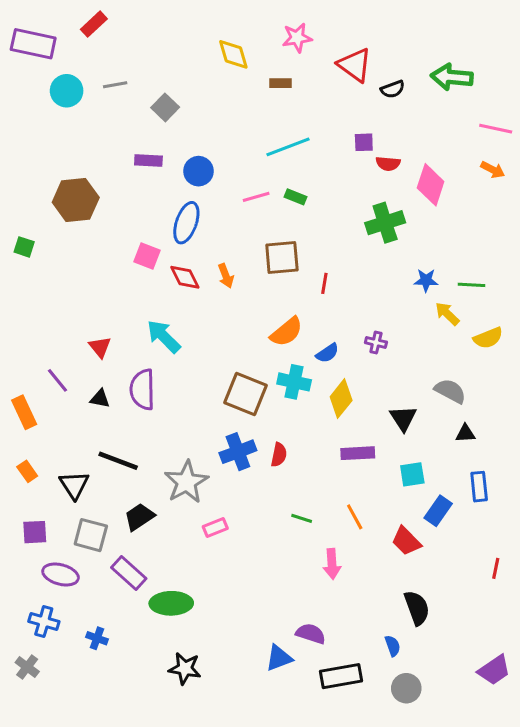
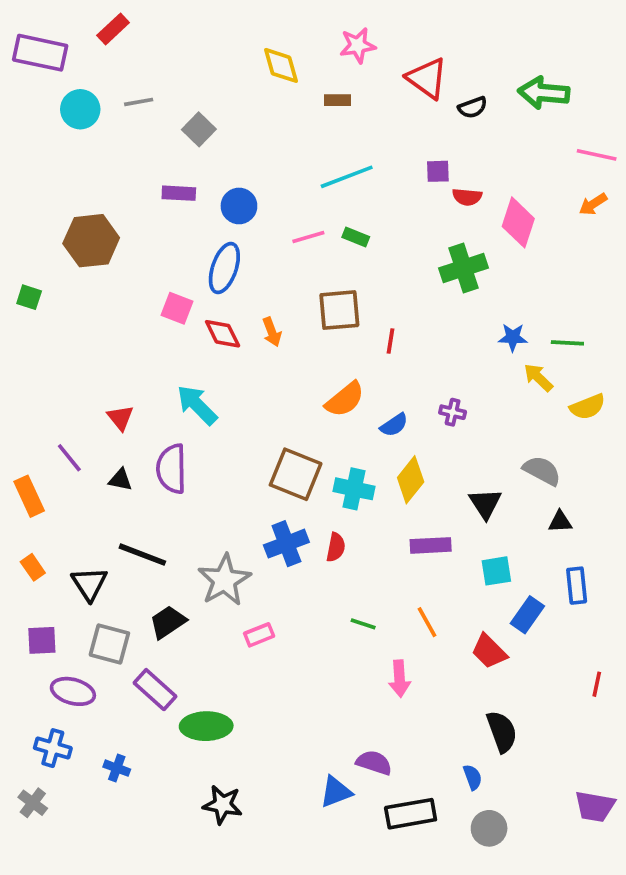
orange arrow: (493, 170) -> (593, 204), turned 120
cyan cross: (294, 382) -> (354, 489), moved
purple trapezoid: (494, 670) -> (595, 806), turned 44

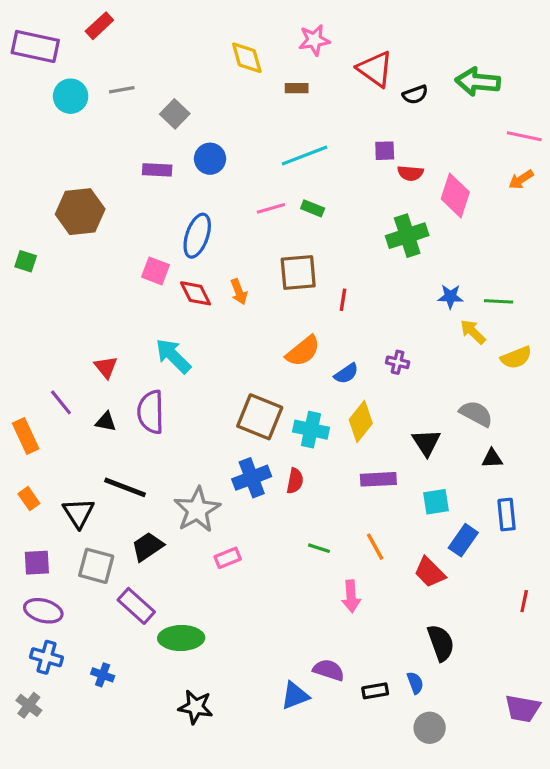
blue circle: (239, 206) -> (210, 159), moved
purple ellipse: (73, 691) -> (43, 611), moved
black rectangle: (411, 814) -> (375, 691), moved, size x0.6

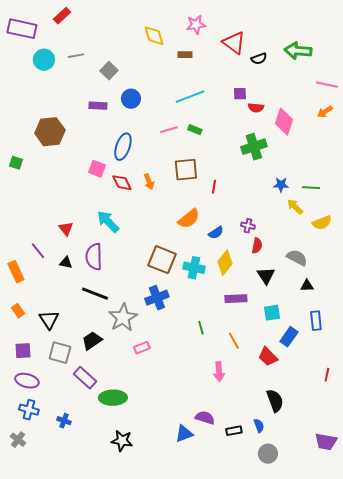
red semicircle: (295, 481) -> (257, 246), moved
black line: (125, 487) -> (95, 294), moved
green line: (319, 548) -> (201, 328), moved, turned 56

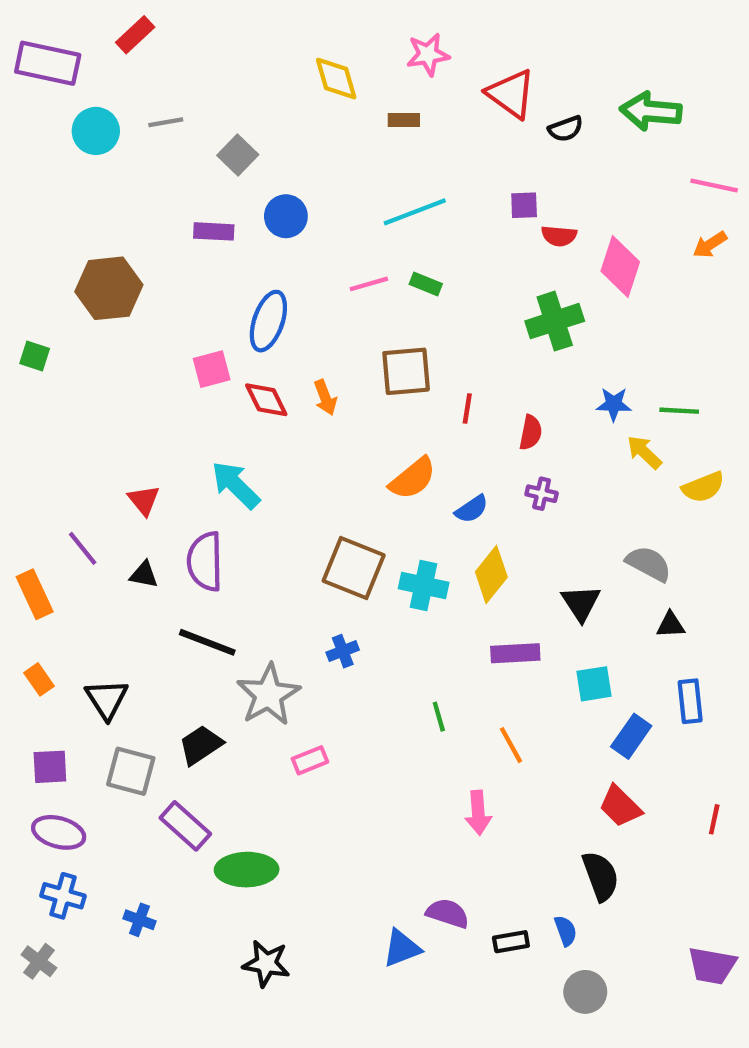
pink square: (97, 169) -> (212, 369), turned -36
red semicircle: (257, 246) -> (531, 433), moved
blue cross: (157, 298) -> (343, 651), size x0.6
red trapezoid: (268, 357) -> (620, 806), moved

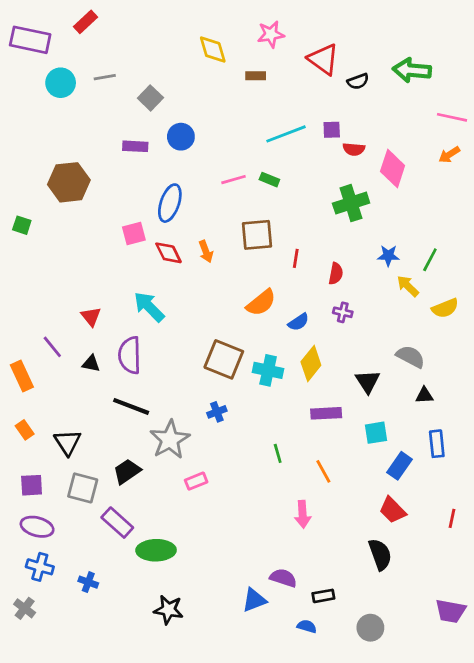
cyan line: (415, 212) -> (286, 134), moved
green line: (679, 411) -> (430, 260), turned -65
blue semicircle: (566, 931) -> (307, 626), moved, turned -54

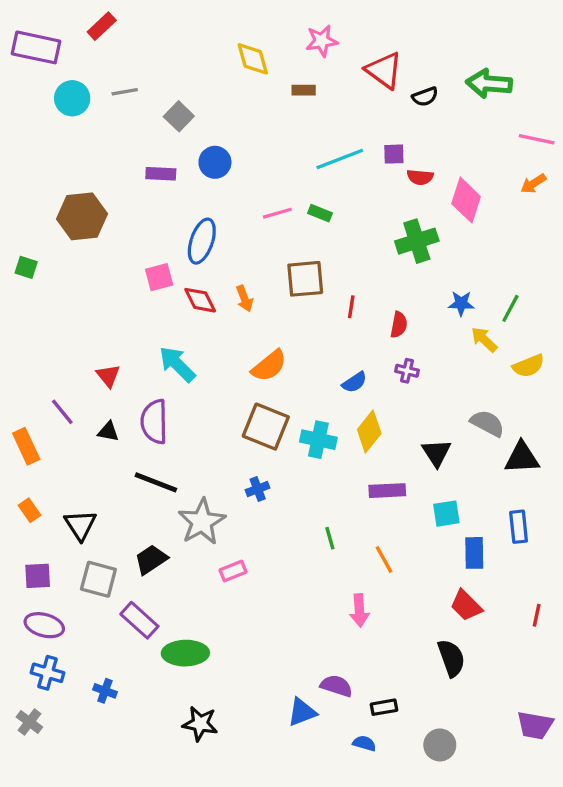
orange semicircle: (261, 303) -> (269, 366), moved
black triangle: (424, 395) -> (522, 458), moved, size x1.6
blue rectangle: (399, 466) -> (474, 553), turned -36

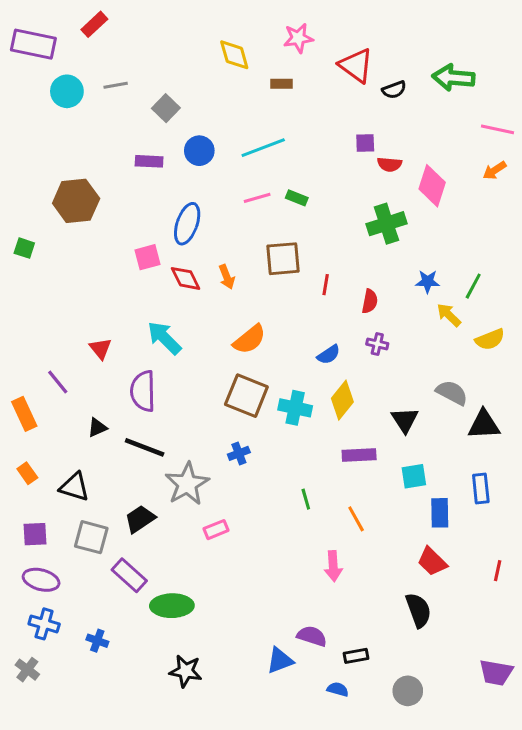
cyan line: (340, 159) -> (263, 148), moved
black triangle: (108, 431) -> (97, 428), moved, turned -35
black triangle: (80, 525) -> (75, 487), turned -40

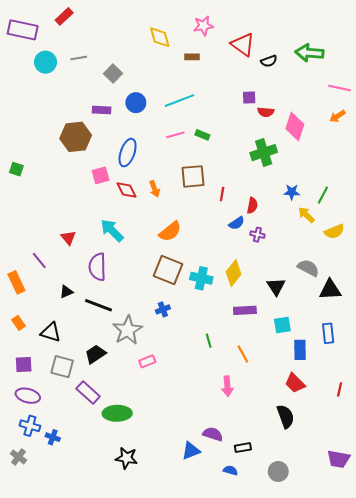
brown hexagon: (76, 201) -> (76, 137), moved
blue semicircle: (329, 355) -> (237, 223), moved
blue cross: (97, 641) -> (53, 437), moved

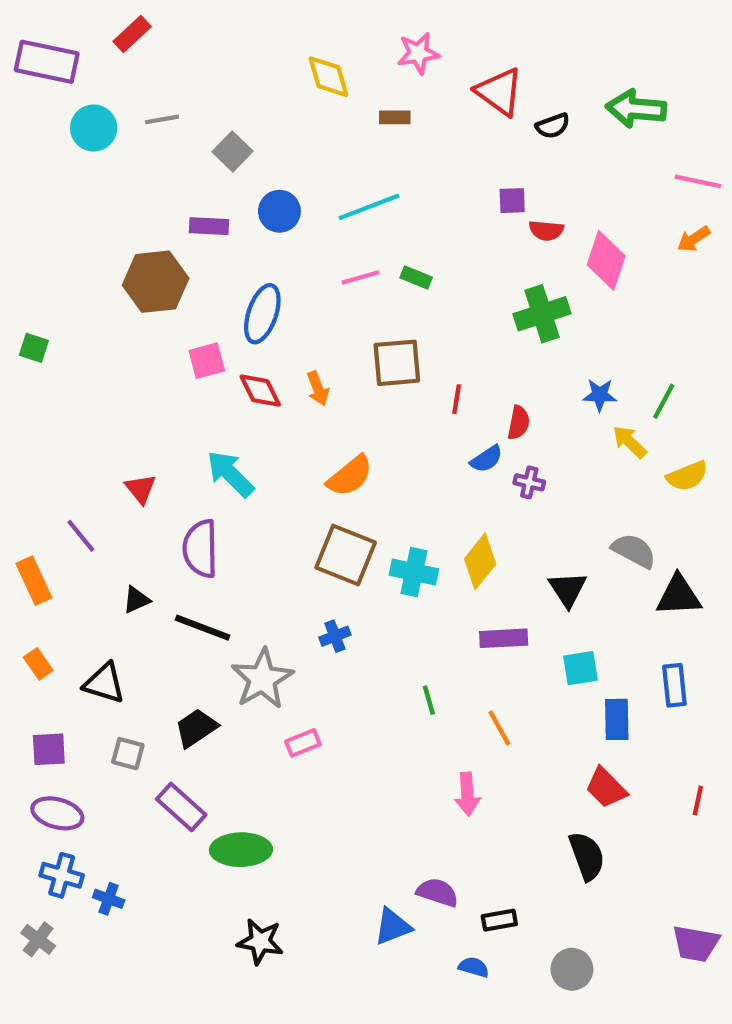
gray square: (62, 367) -> (128, 754), size x0.7

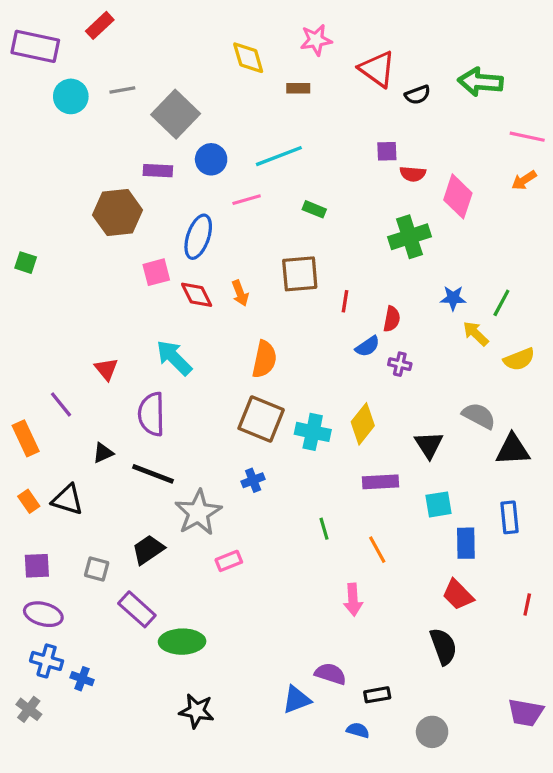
gray square: (232, 151) -> (176, 114), size x1.6
pink line: (361, 277) -> (247, 200), moved
orange semicircle: (350, 476) -> (264, 359), turned -39
black triangle: (104, 683) -> (68, 500), moved

